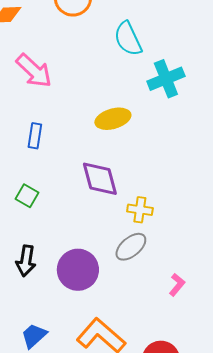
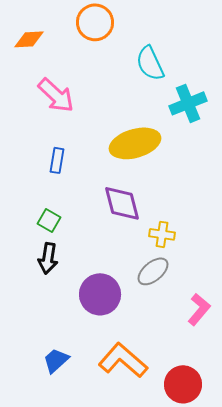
yellow ellipse: (113, 119) -> (135, 143), size x1.4
black arrow: (26, 261) -> (48, 258), moved
pink L-shape: (177, 285) -> (199, 309), size x1.4

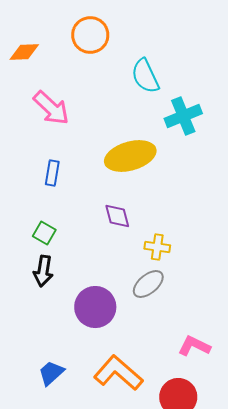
purple diamond: (122, 203) -> (117, 216), size x0.7
pink L-shape: (199, 309) -> (194, 346), moved, turned -104

